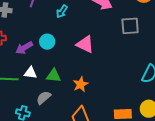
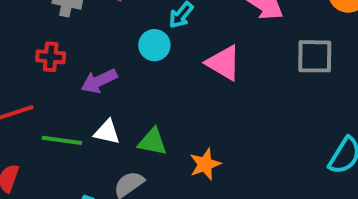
cyan circle: (47, 42) -> (154, 45), moved
pink triangle: (85, 44) -> (223, 63), moved

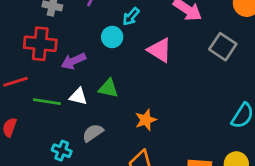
gray square: (315, 56) -> (223, 47), turned 32
red cross: (51, 57) -> (40, 44), size x1.6
green triangle: (153, 142) -> (108, 88), moved

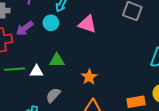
purple arrow: (73, 61) -> (25, 28), moved
green line: (47, 102) -> (14, 69), moved

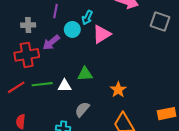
cyan circle: (51, 23) -> (72, 29), moved
pink triangle: (87, 24) -> (102, 34), moved, turned -48

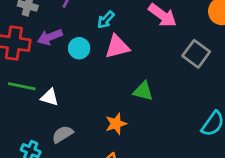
cyan circle: (72, 29) -> (79, 48), moved
green triangle: (85, 74) -> (143, 91), moved

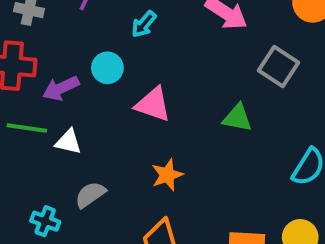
purple arrow: (50, 37) -> (61, 88), moved
pink triangle: (117, 47) -> (153, 104), moved, turned 36
green triangle: (143, 91) -> (237, 118), moved

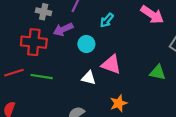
purple arrow: (61, 88) -> (63, 29), moved
white triangle: (68, 142) -> (89, 78), moved

